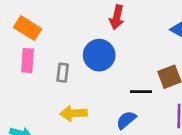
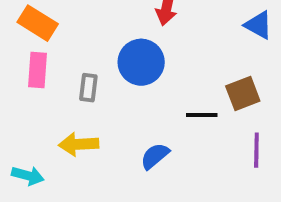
yellow arrow: (73, 113) -> (79, 144), moved
blue semicircle: (126, 120) -> (155, 156), moved

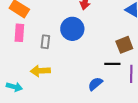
black line: (202, 115) -> (112, 64), moved
blue semicircle: (155, 156) -> (95, 84), moved

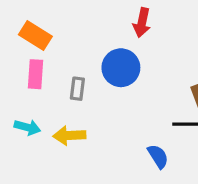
blue semicircle: (95, 84) -> (158, 156), turned 98
cyan arrow: (14, 87) -> (27, 127), moved

